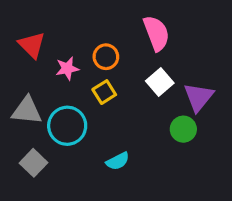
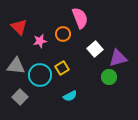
pink semicircle: (156, 33) -> (80, 18), moved
yellow square: (104, 92) -> (62, 68), moved
purple triangle: (198, 97) -> (118, 58), turned 36

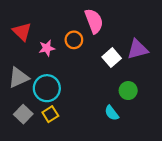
purple triangle: (118, 58) -> (138, 49), moved
gray triangle: (16, 66) -> (19, 78), turned -30
yellow square: (62, 68) -> (50, 114), moved
cyan semicircle: (70, 96) -> (112, 113), moved, turned 80

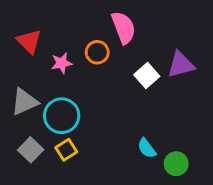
green circle: (128, 91) -> (176, 164), moved

